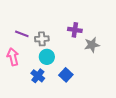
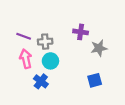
pink arrow: (13, 57) -> (26, 59), moved
blue square: (66, 75) -> (95, 80), moved, turned 32

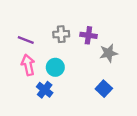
gray cross: (45, 42) -> (61, 34), moved
blue square: (95, 80) -> (104, 89), turned -32

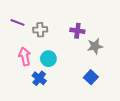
gray cross: (61, 34) -> (40, 30), moved
purple line: (26, 40) -> (17, 22), moved

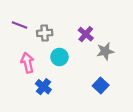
purple cross: (77, 31) -> (86, 34), turned 32
cyan circle: (48, 59) -> (59, 57), moved

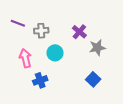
blue cross: (43, 87) -> (40, 80), turned 32

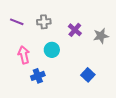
gray cross: (41, 31) -> (44, 22), moved
gray star: (97, 48) -> (101, 36), moved

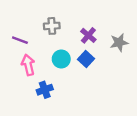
purple line: (17, 22) -> (20, 40), moved
blue square: (88, 75) -> (86, 59), moved

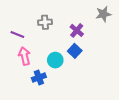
gray star: (119, 42) -> (103, 14), moved
cyan circle: (61, 59) -> (55, 60), moved

